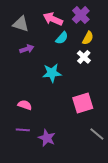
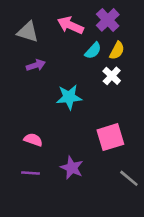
cyan semicircle: (62, 38) -> (93, 51), moved
purple star: (47, 138) -> (72, 168), moved

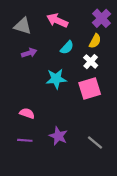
purple cross: (108, 20) -> (101, 18), moved
cyan semicircle: (93, 51) -> (67, 47), moved
pink square: (110, 137) -> (90, 89), moved
gray line: (129, 178) -> (95, 142), moved

